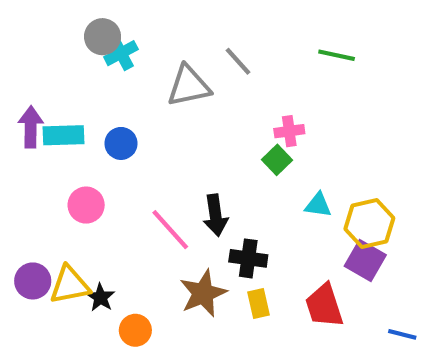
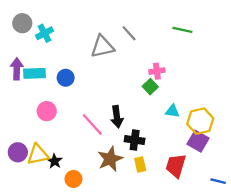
gray circle: (103, 37) -> (22, 23), moved
cyan cross: (121, 53) -> (45, 33), moved
red trapezoid: (324, 306) -> (176, 166), turned 35

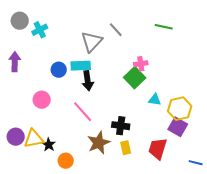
gray triangle: (102, 47) -> (92, 42), turned -35
cyan rectangle: (34, 73) -> (81, 66), moved
green square: (150, 87) -> (135, 78), size x1.5
black arrow: (117, 117) -> (88, 81), moved

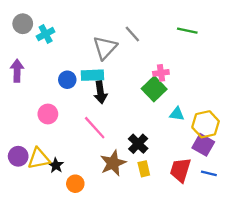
black cross: (121, 126) -> (138, 144), turned 36
blue line: (196, 163) -> (209, 173), moved

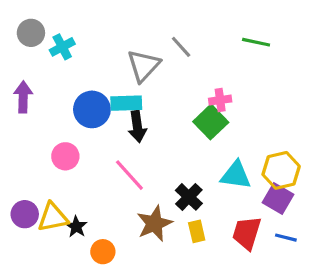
blue circle: (67, 80) -> (92, 109), size x1.5
cyan triangle: (177, 114) -> (236, 175), moved, size x1.5

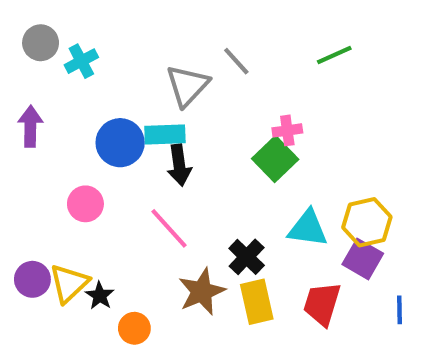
green line: (256, 42) -> (334, 55), turned -36
yellow triangle: (53, 217) -> (69, 283), turned -32
yellow rectangle: (197, 231) -> (257, 302), size x1.5
blue line: (286, 238) -> (399, 310), moved, turned 75

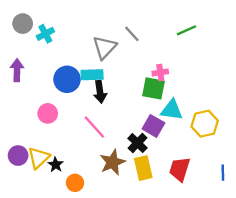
green square: (275, 159) -> (153, 88), turned -35
cyan triangle: (308, 228) -> (172, 110), moved
purple square: (363, 259) -> (153, 126), moved

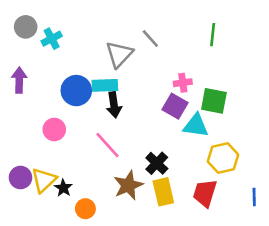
green line: (186, 30) -> (213, 35), turned -60
green square: (153, 88) -> (214, 101), moved
yellow hexagon: (205, 124) -> (223, 158), moved
purple square: (153, 126) -> (175, 106), moved

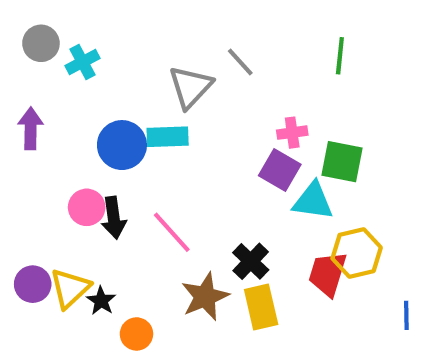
black arrow: (114, 105) -> (114, 218), moved
red trapezoid: (205, 193) -> (327, 274), moved

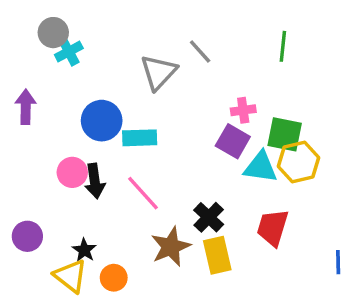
gray circle: (41, 43) -> (53, 33), moved
cyan rectangle: (168, 137) -> (140, 138), moved
yellow hexagon: (357, 253) -> (298, 162), moved
yellow triangle: (70, 288) -> (71, 276), moved, turned -39

